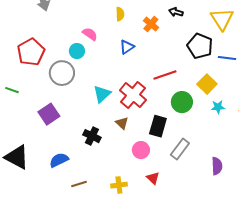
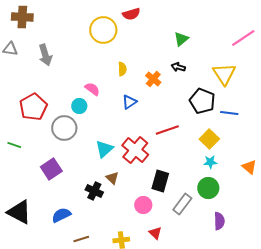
green circle: (182, 102) -> (208, 188), moved
cyan star: (218, 107) -> (210, 162), moved
brown triangle: (122, 123) -> (112, 178), moved

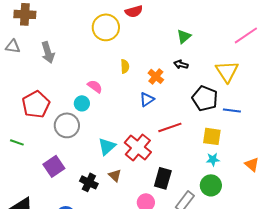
blue triangle: (129, 102) -> (147, 99), moved
yellow square: (209, 139) -> (212, 136), turned -36
black cross: (94, 191) -> (89, 182), moved

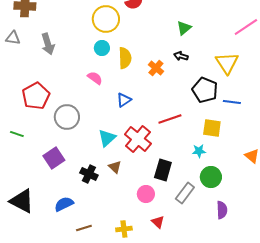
yellow semicircle: (125, 66) -> (125, 58), size x1.5
blue triangle: (147, 99) -> (124, 100), moved
cyan circle: (82, 103) -> (102, 48), moved
cyan star: (213, 159) -> (199, 151), moved

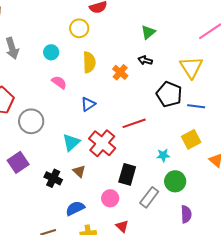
yellow circle: (106, 19) -> (79, 28), moved, size x0.7
cyan circle: (102, 48) -> (51, 52), moved
yellow square: (212, 128) -> (191, 139), moved, turned -36
blue semicircle: (64, 204) -> (75, 208), moved

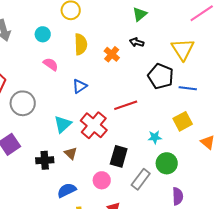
black cross: (53, 178) -> (45, 160), turned -30

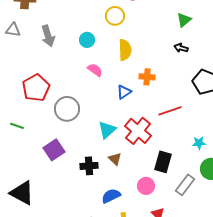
orange cross: (112, 54) -> (147, 77), moved, turned -35

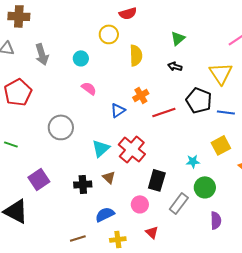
yellow semicircle: (125, 50) -> (136, 55), moved
orange cross: (147, 77) -> (141, 95), turned -35
red pentagon: (36, 88) -> (18, 92), moved
red line: (170, 111) -> (164, 112), moved
purple square: (54, 150) -> (39, 179), moved

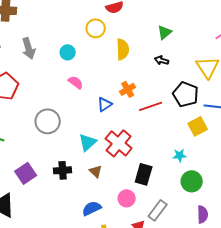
yellow square: (221, 145) -> (198, 126), moved
black cross: (83, 184) -> (63, 170), moved
gray rectangle: (179, 203) -> (158, 210), moved

